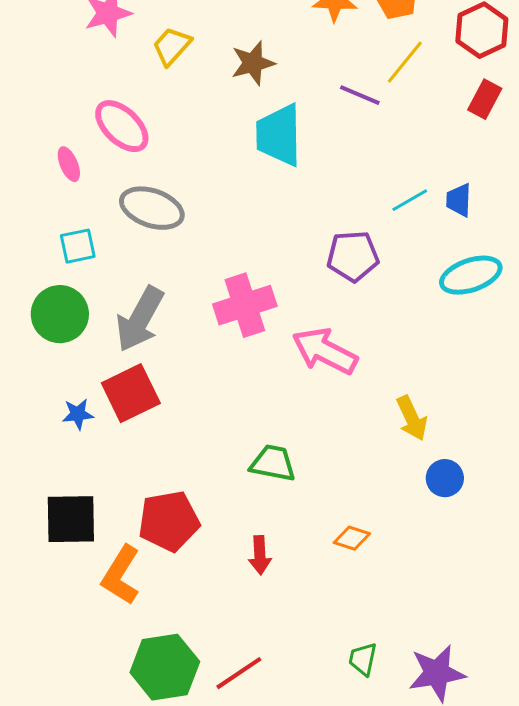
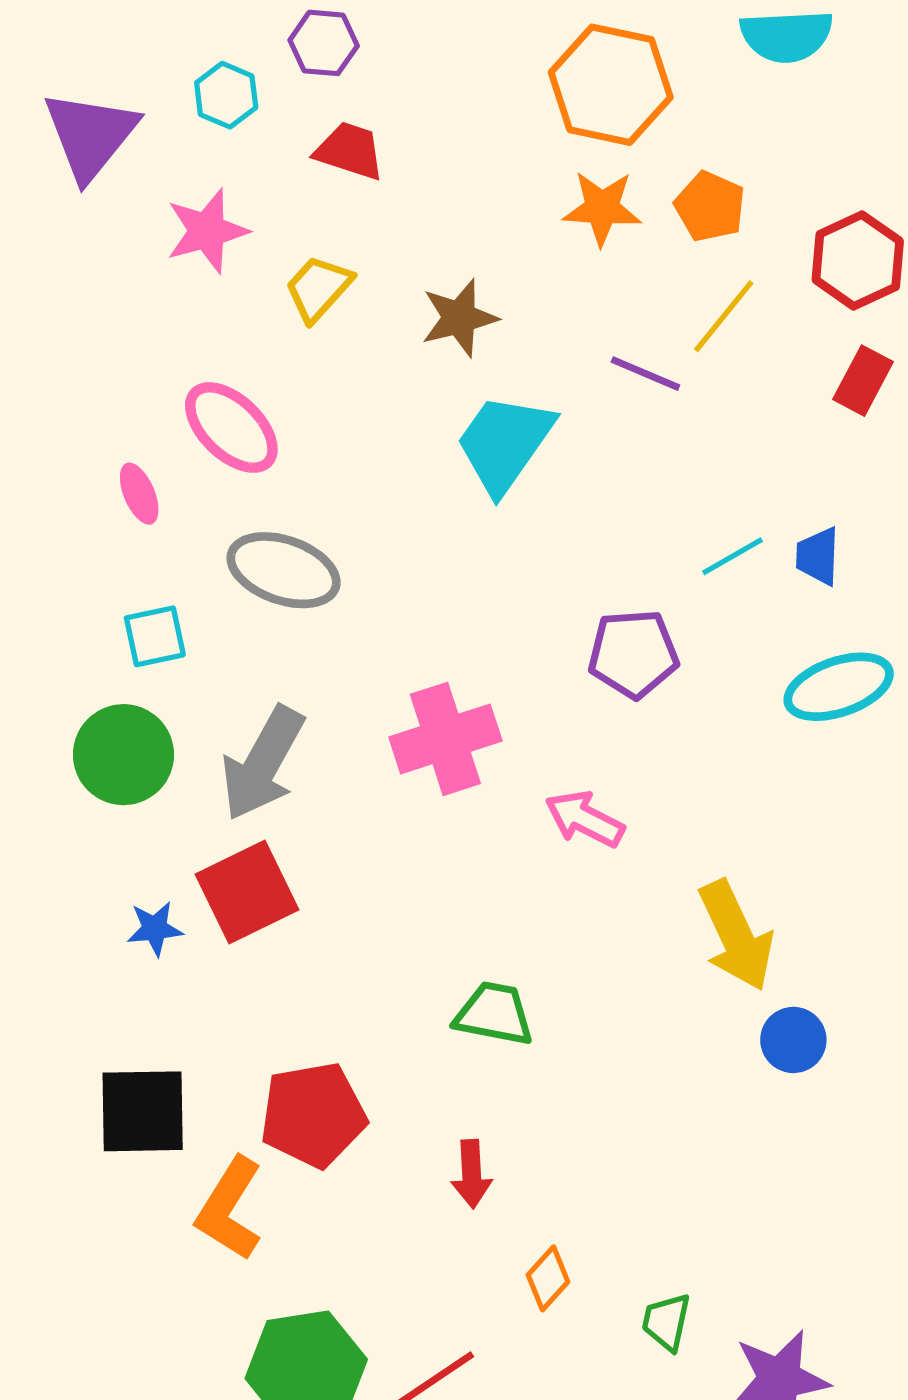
cyan trapezoid: (279, 135) -> (505, 443), turned 36
pink arrow: (325, 351) -> (585, 819), size x0.7
yellow arrow: (412, 418) -> (736, 936), size x1.4
orange diamond: (352, 538) -> (548, 1278), moved, turned -66
green trapezoid: (363, 659) -> (666, 1322), moved

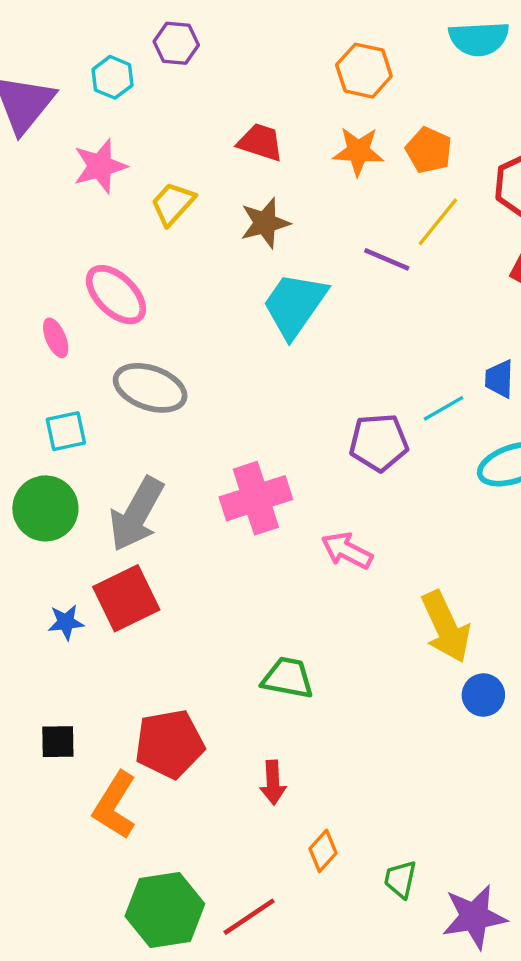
orange hexagon: (611, 85) -> (364, 71), size x0.7
red trapezoid: (350, 151) -> (260, 142), moved
cyan line: (732, 556) -> (444, 408), moved
black square: (143, 1111) -> (58, 742), size x0.6

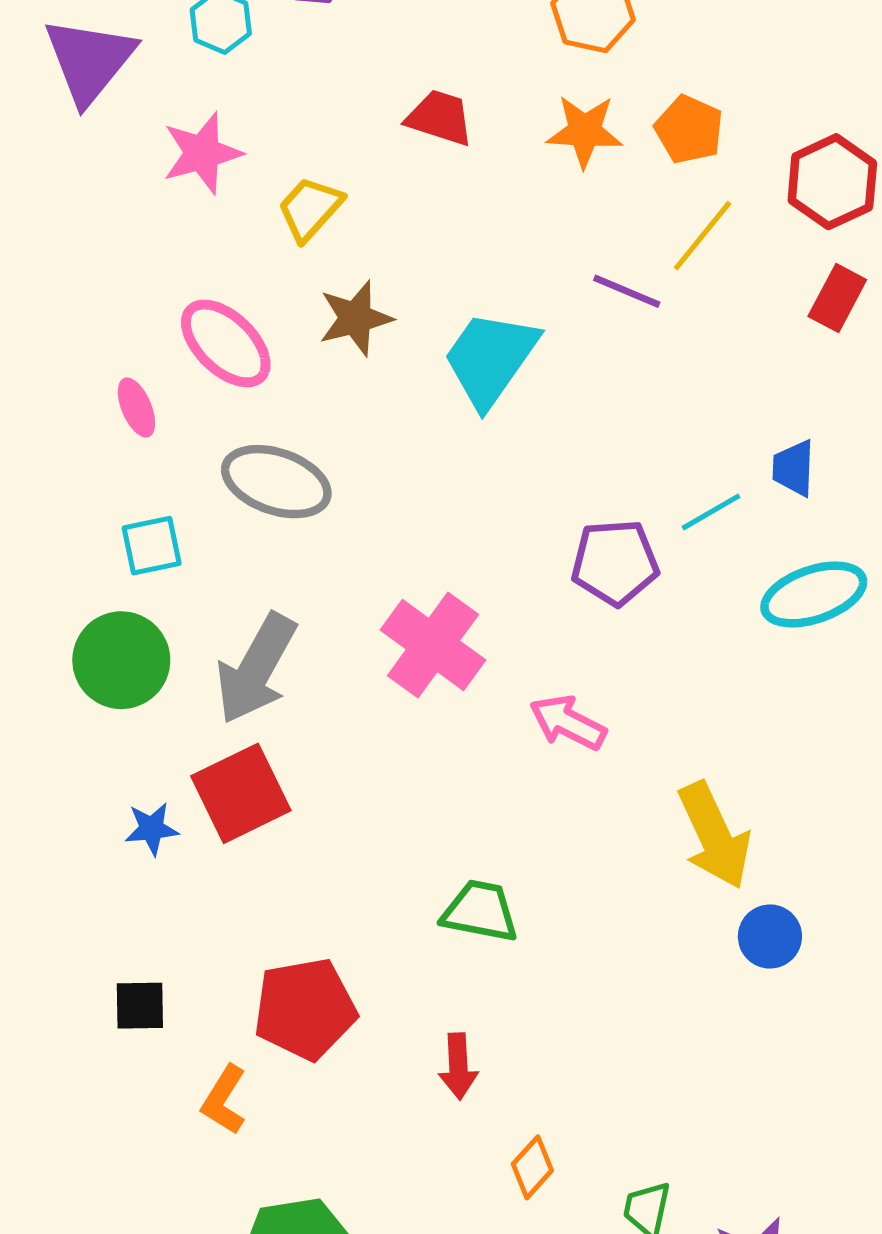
brown star: (265, 223) -> (355, 318), moved
pink cross: (256, 498) -> (433, 645), turned -36
orange L-shape: (115, 805) -> (224, 1100), size x0.7

